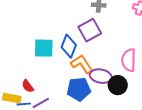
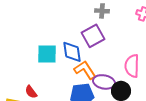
blue diamond: (69, 46) -> (72, 52), turned -30

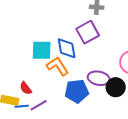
orange L-shape: (85, 70) -> (58, 66), moved

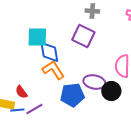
purple square: (88, 32) -> (83, 36), turned -35
blue diamond: (67, 48) -> (49, 52), moved
cyan square: (42, 50) -> (37, 37), moved

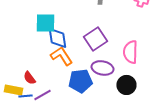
purple square: (83, 36) -> (95, 39), moved, turned 30
black circle: (111, 91) -> (126, 85), moved

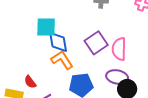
pink semicircle: (130, 52) -> (119, 49), moved
purple ellipse: (102, 68) -> (117, 77), moved

